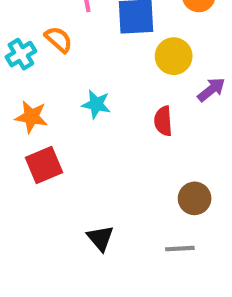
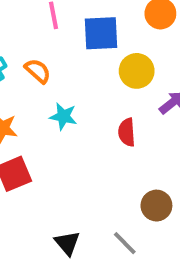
orange semicircle: (59, 39) -> (38, 71), moved
gray line: (180, 249) -> (125, 243), moved, turned 48

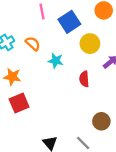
blue square: (101, 33) -> (69, 22), turned -30
cyan star: (63, 116) -> (56, 61), moved

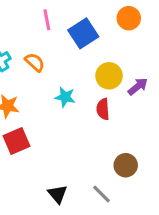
yellow circle: (90, 44) -> (109, 76), moved
cyan star: (56, 61) -> (65, 97), moved

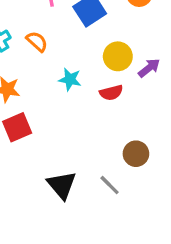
red semicircle: (103, 109) -> (111, 93), turned -100
black triangle: (57, 194) -> (62, 185), size x1.4

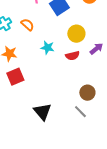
purple arrow: (149, 68) -> (96, 49), moved
gray line: (110, 185) -> (80, 112), moved

